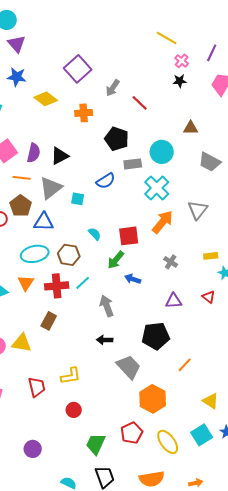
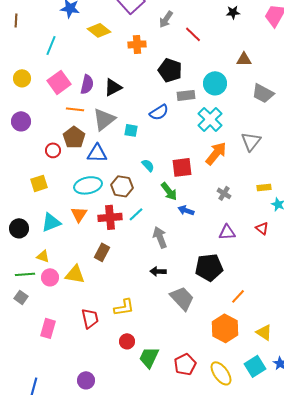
green arrow: (116, 260) -> (169, 191), turned -78
orange hexagon: (153, 399) -> (225, 328), moved
green trapezoid: (96, 444) -> (149, 357), moved

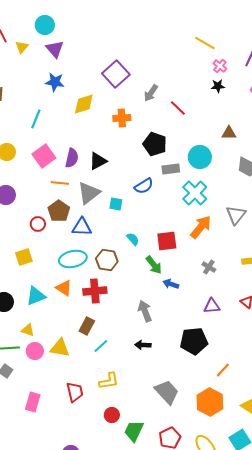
yellow diamond: (99, 30) -> (84, 104), turned -55
orange triangle: (79, 214) -> (64, 288), turned -30
cyan line: (136, 214) -> (101, 346), moved
gray trapezoid: (182, 298) -> (167, 392), moved

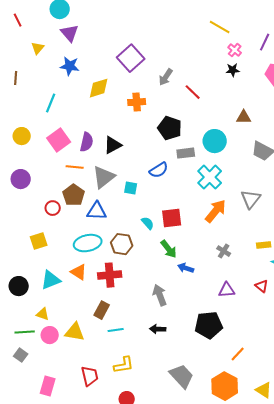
yellow triangle: (22, 47) -> (38, 48), moved
red square: (167, 241) -> (172, 218), moved
cyan line: (101, 346) -> (116, 330), turned 35

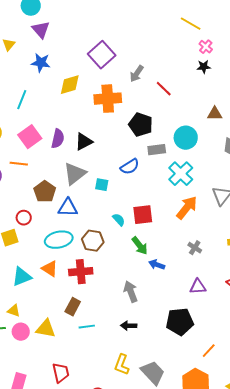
orange cross: (137, 102) -> (108, 99), size x1.5
orange line: (75, 167) -> (19, 164), moved
red circle: (53, 208) -> (24, 218), moved
yellow L-shape: (124, 365) -> (122, 365), moved, turned 120

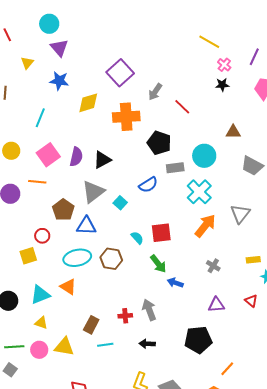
cyan square: (102, 185) -> (120, 203), turned 32
red cross: (81, 272) -> (125, 316), moved, size x0.6
yellow triangle: (14, 311) -> (41, 323), moved

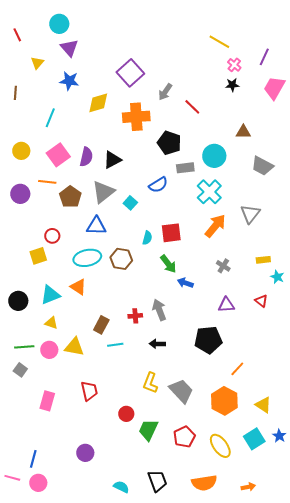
brown pentagon: (63, 210) -> (70, 197), moved
cyan semicircle: (137, 238) -> (147, 238), turned 56

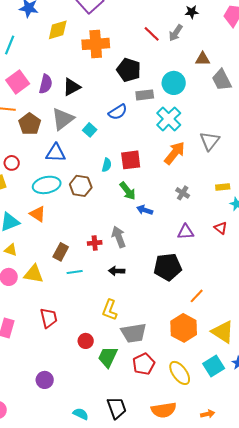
gray arrow: (165, 92) -> (176, 33), moved
gray trapezoid: (262, 166) -> (222, 80), moved, turned 35
gray trapezoid: (181, 391) -> (134, 333), moved, turned 124
yellow triangle: (263, 405) -> (223, 332), size x1.4

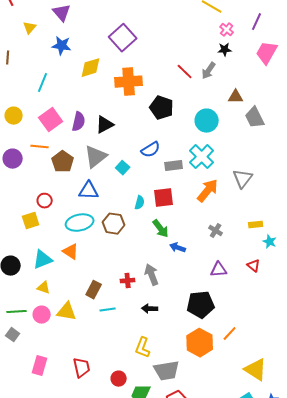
gray rectangle: (145, 95) -> (174, 166), moved
red trapezoid: (49, 318) -> (82, 368), moved
orange hexagon: (184, 328) -> (200, 343), moved

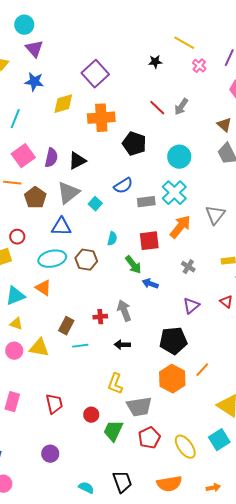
black star: (225, 50) -> (155, 62), moved
brown triangle: (236, 97) -> (224, 125), moved, turned 42
red square: (164, 198) -> (149, 241), moved
purple triangle: (219, 270) -> (191, 306), turned -36

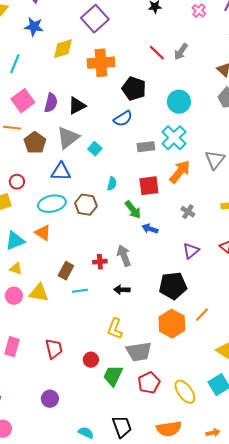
blue semicircle: (123, 186) -> (123, 119), moved

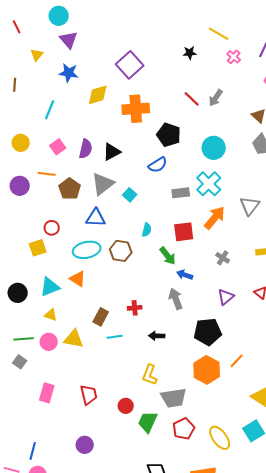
pink square: (23, 101) -> (58, 147), size x0.7
gray arrow: (124, 256) -> (176, 299), moved

